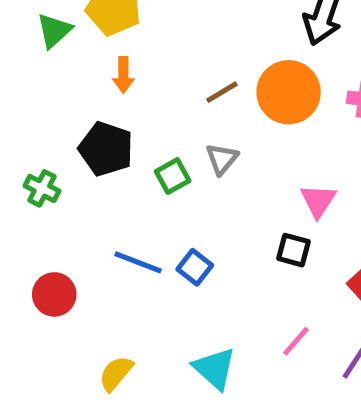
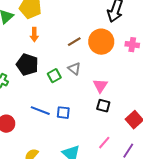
gray triangle: (222, 159) -> (74, 69), turned -32
pink triangle: (318, 201) -> (100, 86), moved
blue square: (195, 267) -> (63, 113), turned -32

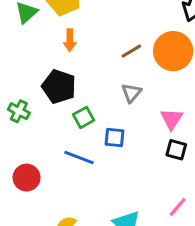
gray triangle: (74, 69) -> (131, 93), turned 32
green square: (54, 76) -> (84, 117), moved
blue square: (63, 113) -> (114, 137), moved

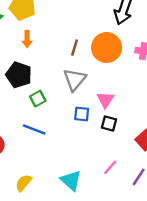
brown line: (131, 51) -> (75, 48), turned -42
gray triangle: (131, 93) -> (75, 80), size x1.5
blue square: (114, 137) -> (82, 114), moved

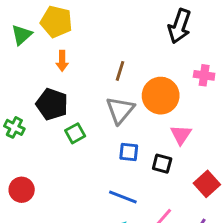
orange circle: (107, 48) -> (161, 96), moved
pink triangle: (105, 100) -> (181, 135), moved
blue line: (34, 129) -> (123, 197), moved

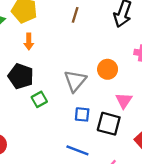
brown line: (120, 71) -> (75, 15), moved
orange circle: (161, 96) -> (108, 69), size x0.7
black square: (162, 164) -> (109, 124), size x1.5

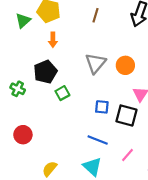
black pentagon: (21, 76) -> (45, 72), turned 30
gray triangle: (75, 81) -> (96, 63), moved

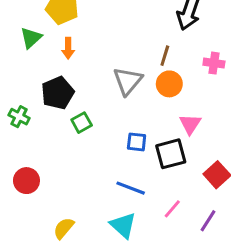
brown line: (96, 15) -> (165, 56), moved
green triangle: (23, 21) -> (31, 38), moved
black square: (126, 115) -> (171, 154), turned -30

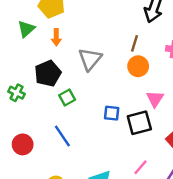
gray triangle: (128, 81) -> (90, 59), moved
blue line: (131, 188) -> (62, 136), moved, turned 35

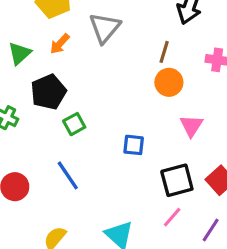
green triangle: (26, 29) -> (20, 53), moved
orange arrow: (56, 37) -> (60, 44), turned 42
gray triangle: (90, 59) -> (105, 28), moved
black square: (139, 123) -> (177, 180), moved

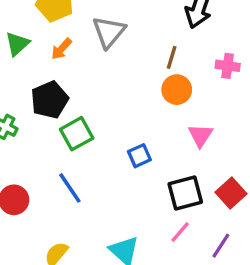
green triangle: (20, 53) -> (17, 44), moved
green square: (74, 124) -> (77, 134), size x1.4
blue square: (134, 145) -> (139, 156), turned -30

